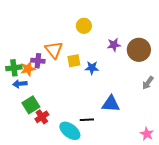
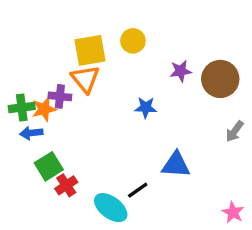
yellow square: (74, 61) -> (90, 50), moved, size x1.5
black line: (87, 120) -> (138, 190), turned -32

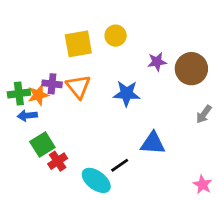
orange triangle: (85, 79) -> (78, 87), moved
blue star: (146, 108) -> (127, 94), size x1.4

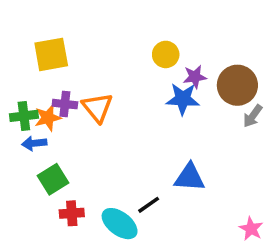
yellow circle: (116, 36) -> (166, 54), moved
yellow square: (78, 44) -> (51, 54), moved
blue star: (127, 94) -> (183, 99), moved
gray arrow: (204, 114) -> (253, 116), moved
red cross: (58, 161) -> (72, 213), moved, turned 30

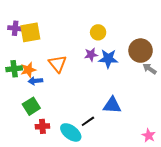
purple star: (195, 77) -> (91, 55), moved
purple cross: (65, 104) -> (15, 28), moved
gray arrow: (253, 116) -> (150, 69), turned 88
blue arrow: (34, 143) -> (35, 81), moved

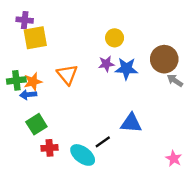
purple cross: (15, 28) -> (25, 20), moved
blue arrow: (35, 81) -> (28, 95), moved

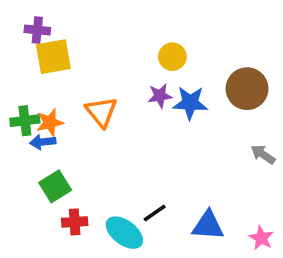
gray arrow: (175, 80) -> (263, 154), moved
blue triangle: (131, 123) -> (208, 225), moved

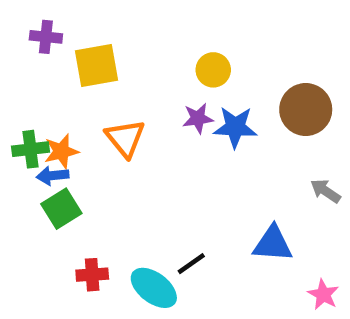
yellow square: (53, 57) -> (97, 65), moved
green square: (55, 186) -> (61, 209), moved
blue triangle: (208, 225) -> (273, 244), moved

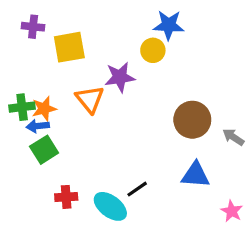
brown circle: (306, 110) -> (192, 120), moved
purple star: (198, 118) -> (120, 77), moved, size x1.4
blue star: (235, 127) -> (169, 25), moved

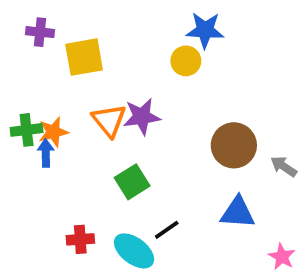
purple star: (120, 77) -> (142, 117), moved
blue arrow: (38, 126) -> (46, 153), turned 95
green square: (44, 150) -> (132, 182), moved

